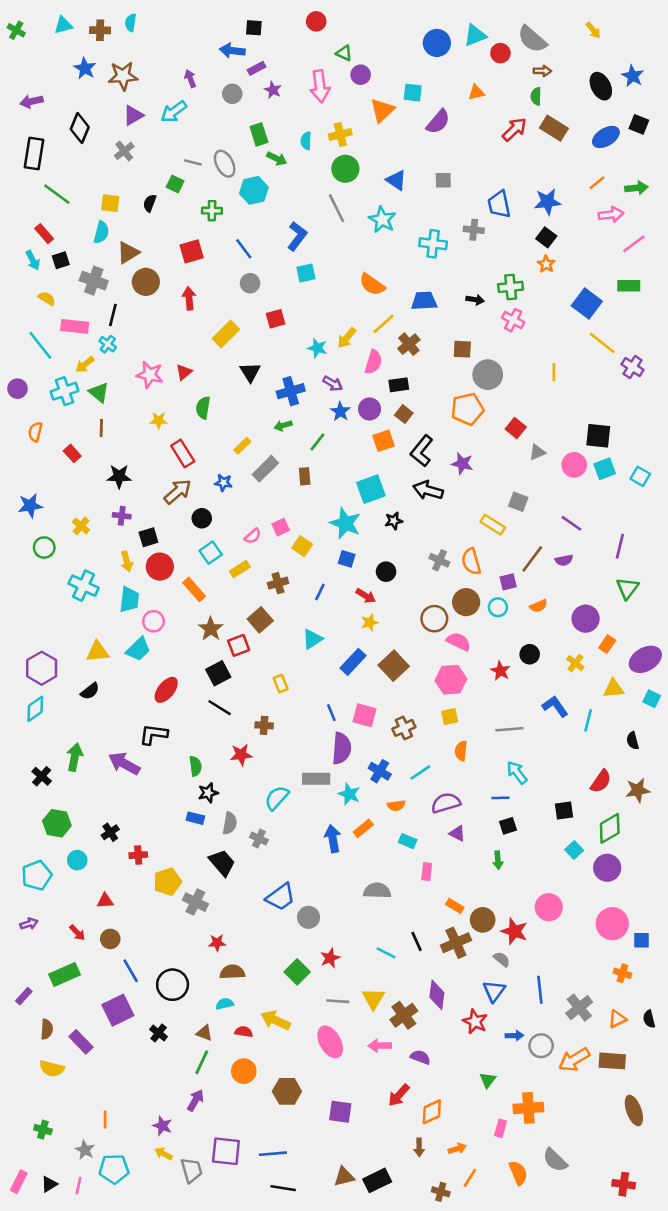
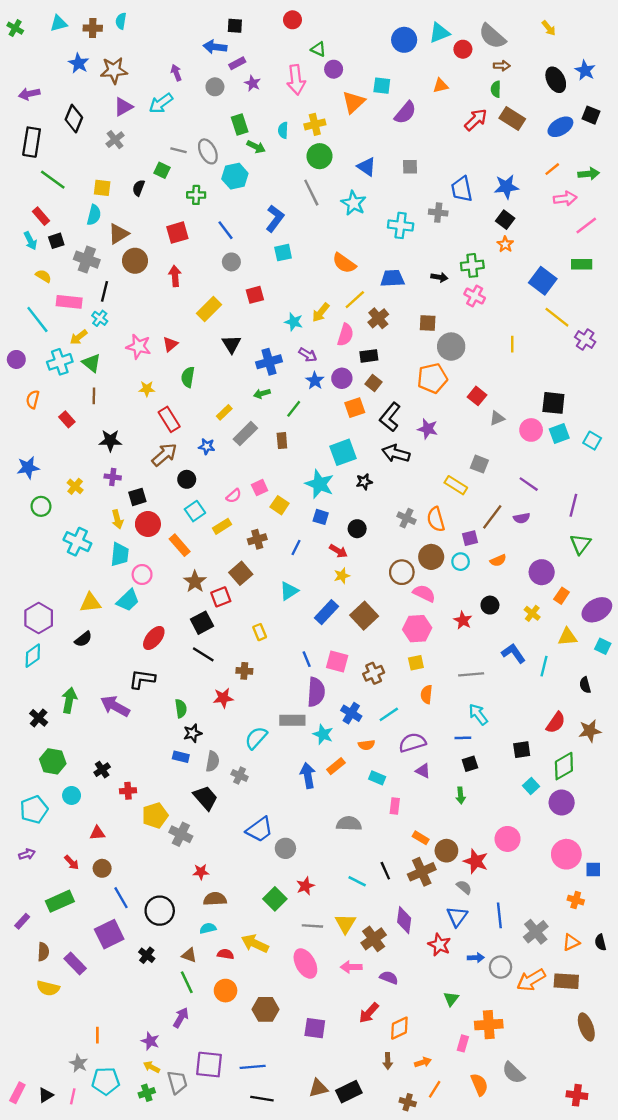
green line: (202, 1062) -> (187, 982), turned -50
green cross: (43, 1130) -> (147, 1093), moved, turned -35

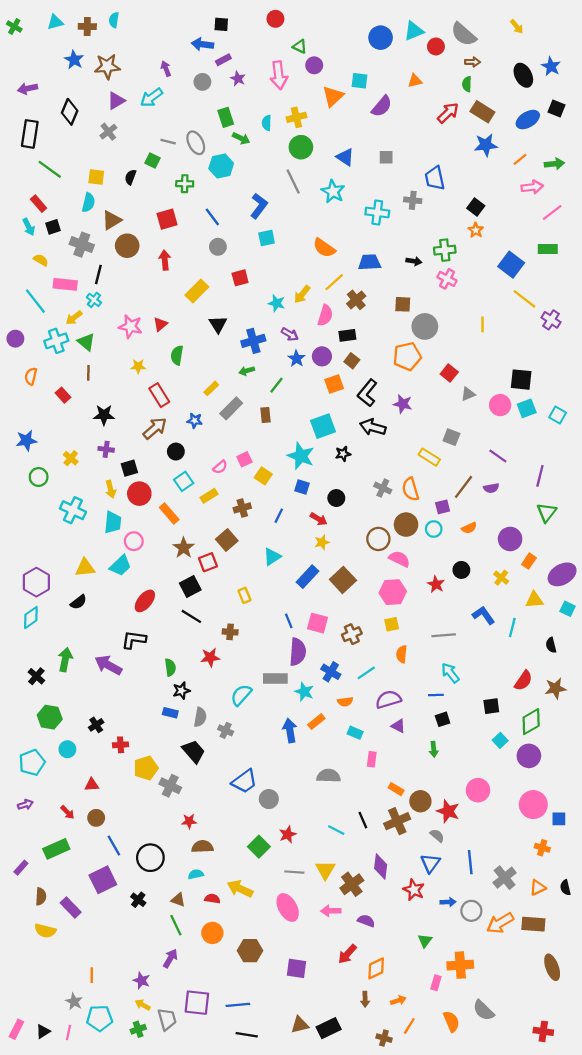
blue star: (506, 187) -> (486, 145), moved

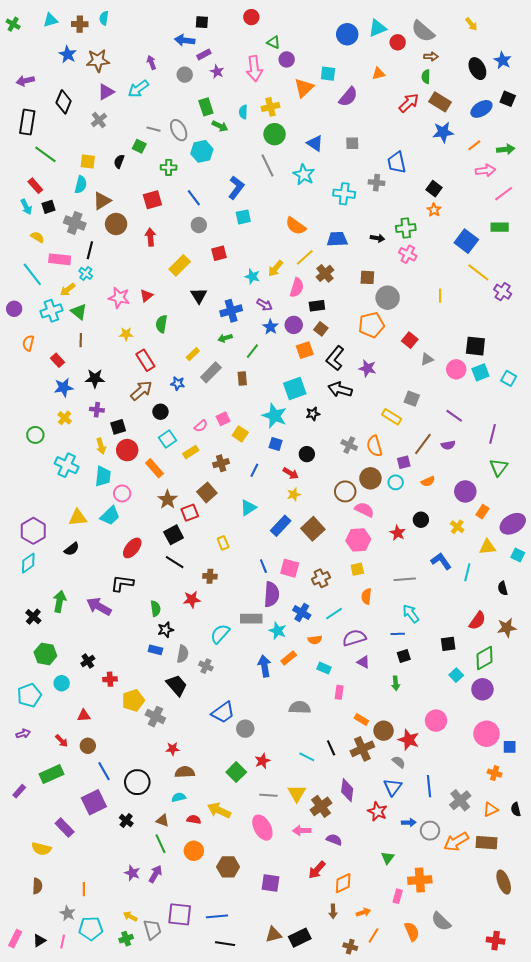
blue star: (26, 440) -> (64, 387), moved
brown semicircle: (41, 896) -> (37, 886), moved
purple star: (142, 981) -> (132, 873), moved

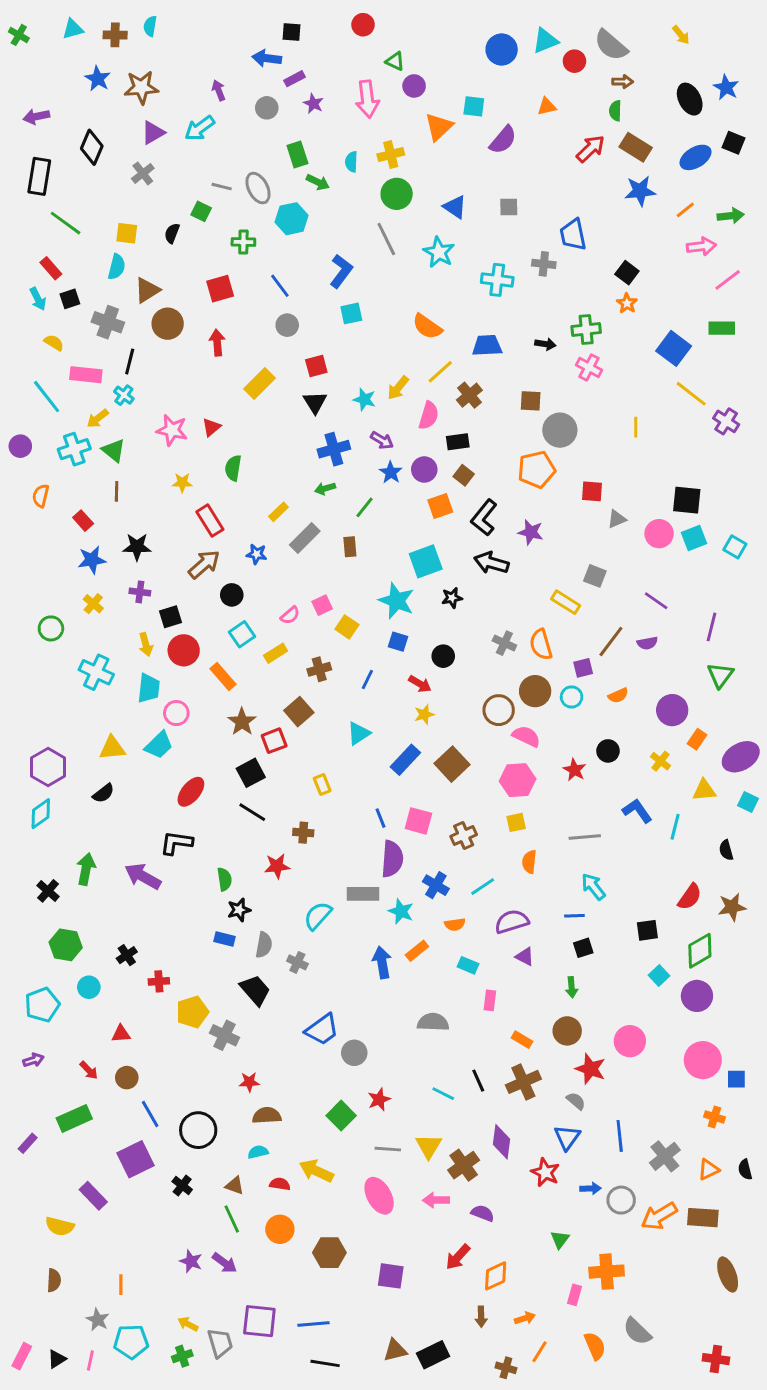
black triangle: (199, 296) -> (315, 402), moved
red square: (410, 340) -> (592, 491), turned -35
brown circle: (384, 731) -> (567, 1031), moved
purple arrow: (155, 874) -> (224, 1263), turned 96

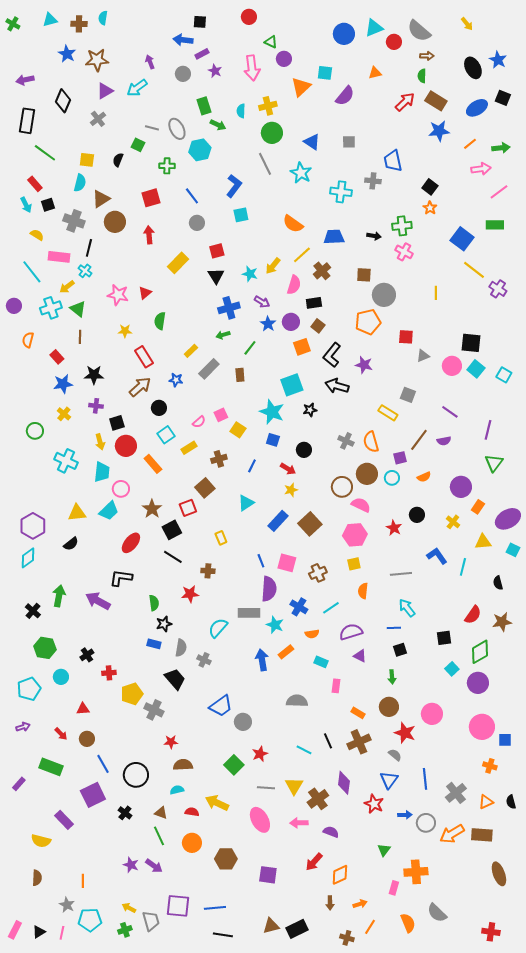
cyan square: (694, 538) -> (476, 369), turned -30
brown star: (242, 722) -> (152, 509), moved
green rectangle: (74, 1118) -> (51, 767), turned 45

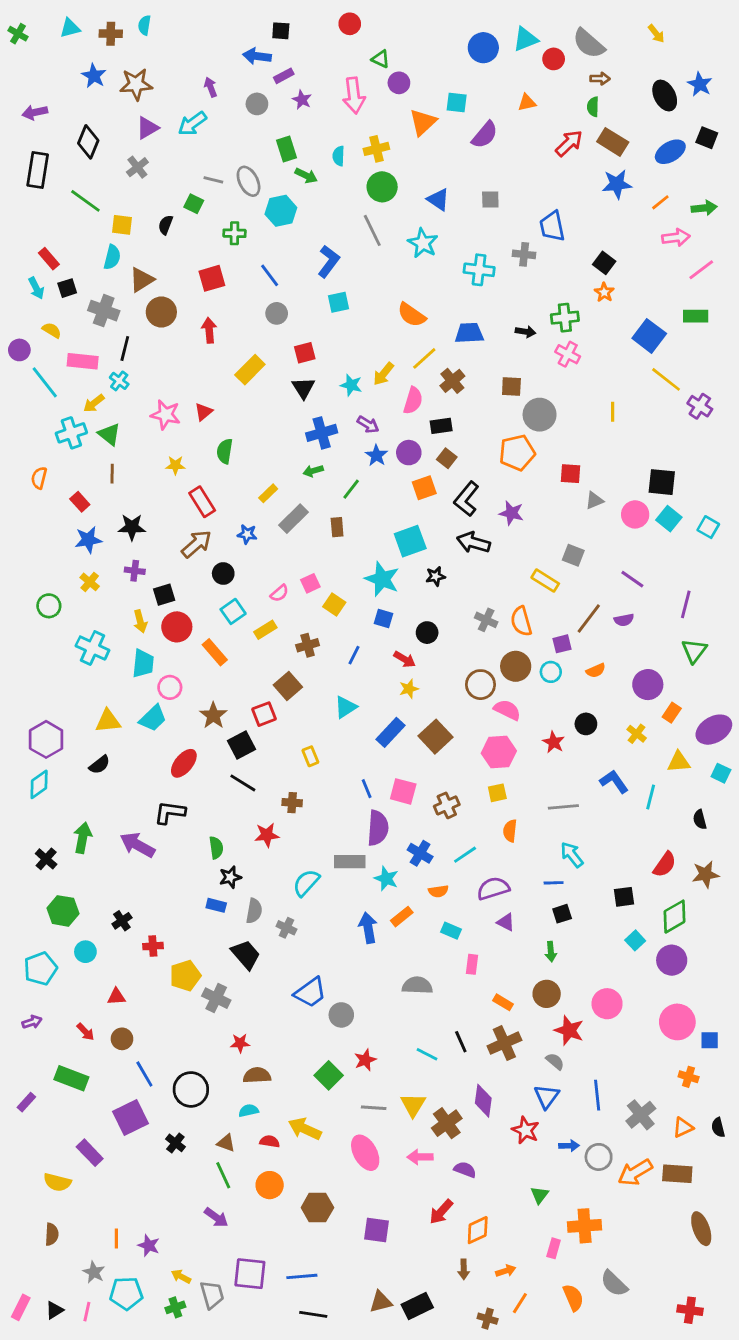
green line: (45, 153) -> (85, 201), moved
purple circle: (14, 306) -> (19, 350), moved
purple star: (131, 865) -> (149, 1246), moved

